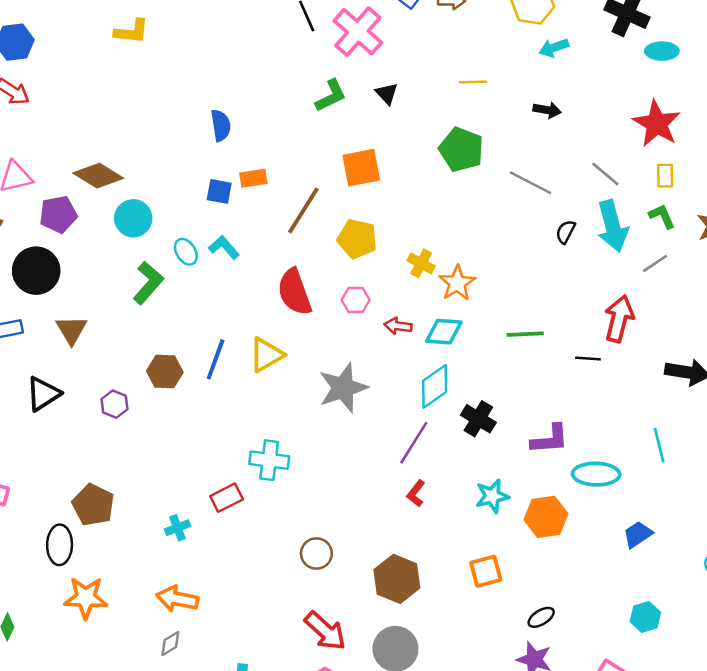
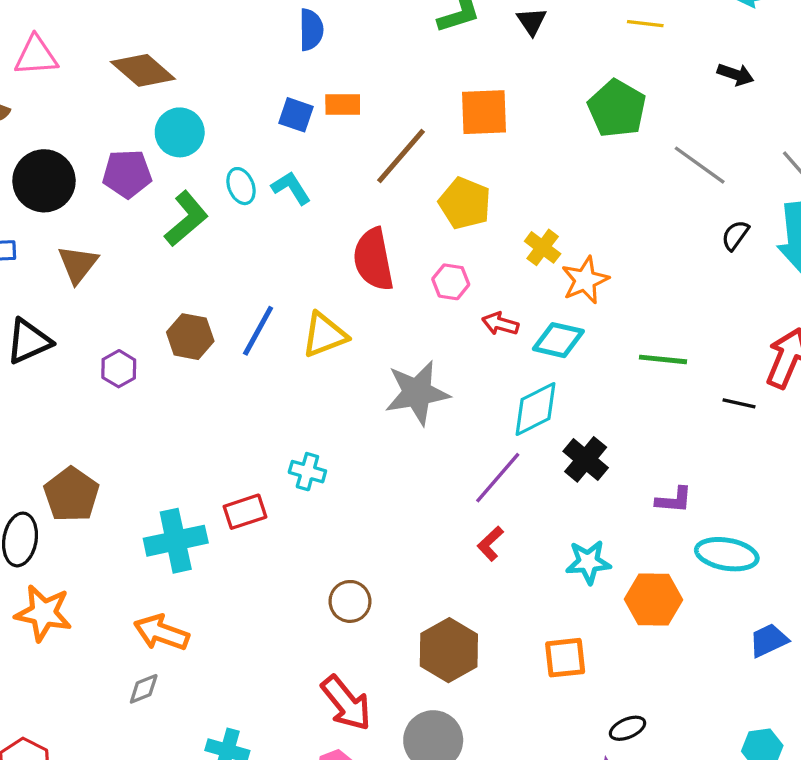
purple pentagon: (58, 214) -> (127, 174), moved
purple L-shape: (550, 439) -> (674, 500), size x0.7
cyan cross: (269, 460) -> (307, 472), size x0.7
cyan cross: (177, 528) -> (176, 541), size x1.8

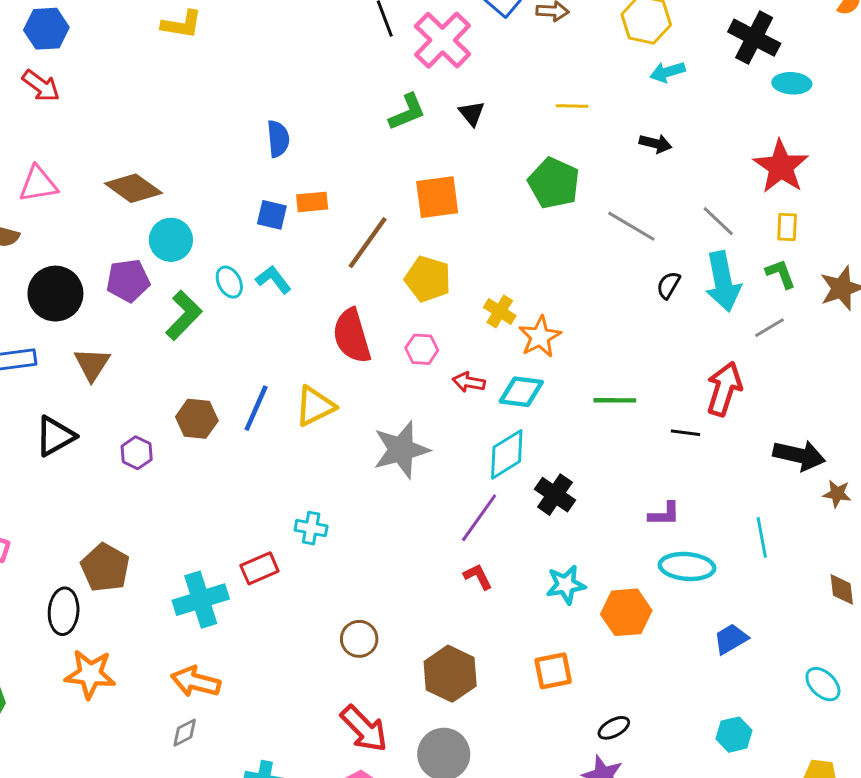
purple L-shape: (674, 500) -> (664, 514), moved
red L-shape: (490, 544) -> (478, 576), turned 112

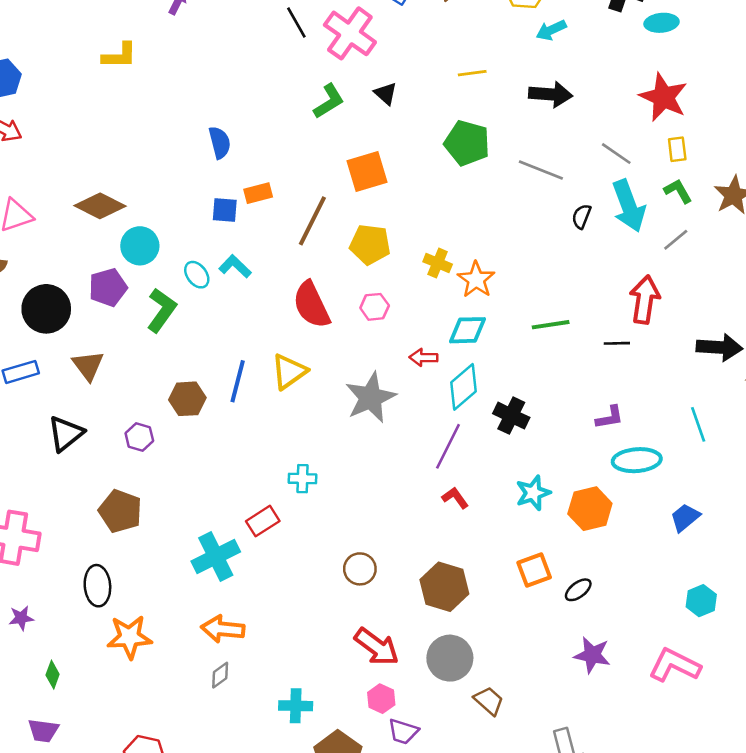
black arrow: (656, 143) -> (551, 94), size x1.5
red arrow: (469, 382) -> (423, 357), moved
brown pentagon: (105, 568) -> (120, 511), moved
black ellipse: (614, 728) -> (578, 590), moved

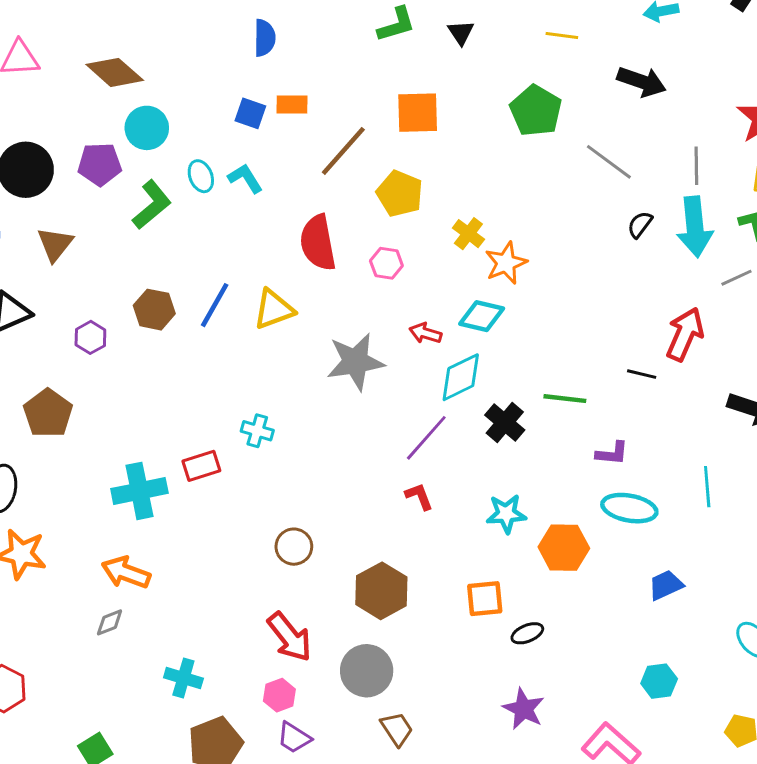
gray line: (616, 154) -> (696, 166), turned 40
green line: (551, 325) -> (565, 399), moved

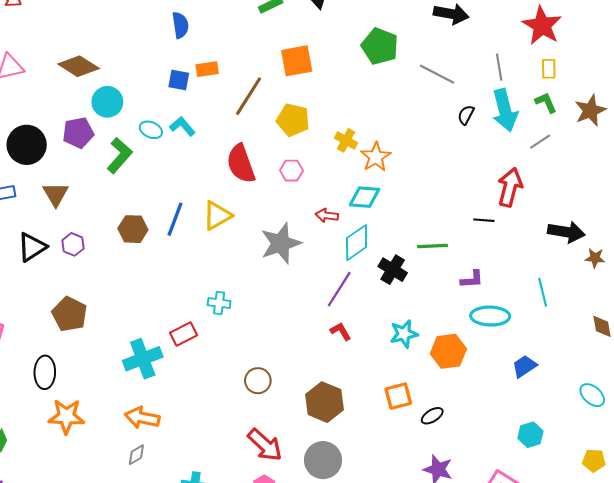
cyan ellipse: (201, 176) -> (151, 130), turned -35
purple hexagon: (90, 337) -> (73, 244), moved

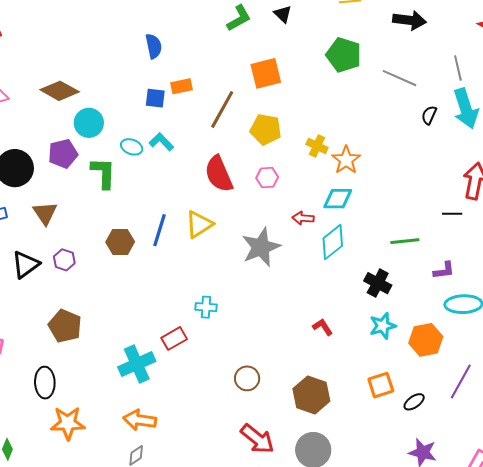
green L-shape: (120, 155) -> (103, 173), turned -36
black cross: (393, 270) -> (378, 283), moved
purple line: (339, 289) -> (461, 382), moved

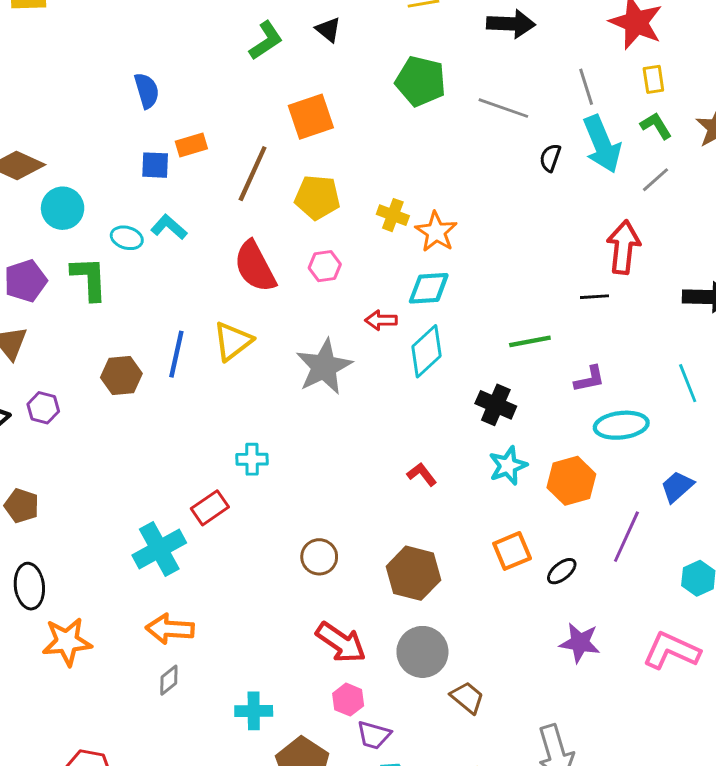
purple pentagon: (63, 154) -> (25, 281), moved
brown pentagon: (65, 326) -> (22, 506), moved, size x0.7

